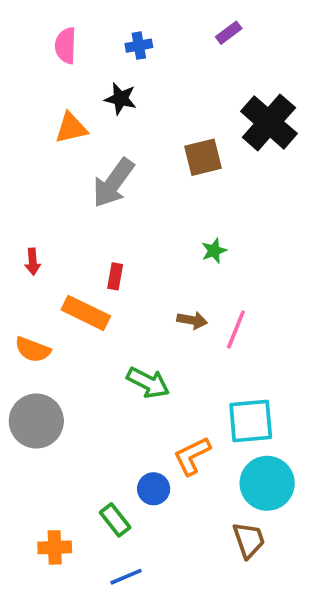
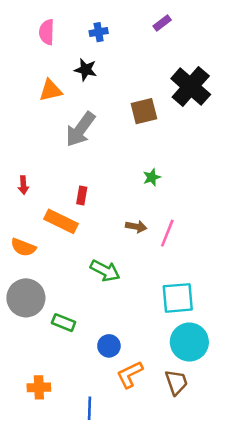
orange L-shape: (192, 456) -> (130, 374), moved
green rectangle: (115, 520) -> (64, 323), moved, turned -30
blue line: (126, 577) -> (89, 408), turned -65

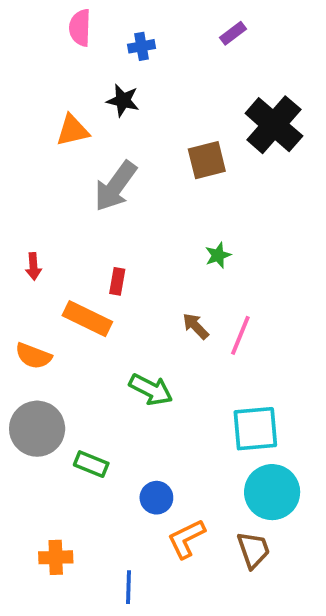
pink semicircle: (47, 32) -> (80, 28), moved
brown arrow: (136, 227) -> (196, 326), turned -144

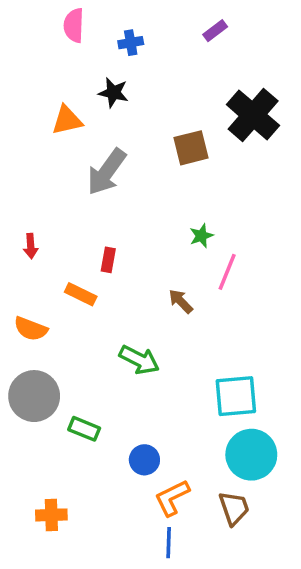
orange rectangle: (87, 319) -> (81, 294), size x0.7
pink line: (240, 335) -> (227, 272), moved
blue line: (128, 587) -> (169, 543), moved

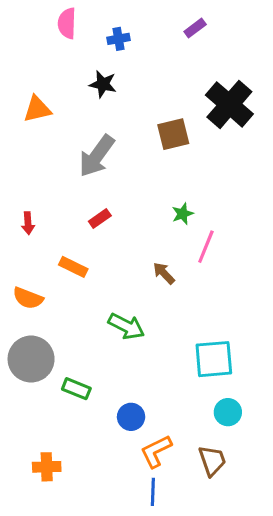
orange triangle: (67, 120) -> (37, 109), moved
red rectangle: (108, 260) -> (100, 218), moved, turned 45
cyan circle: (251, 455) -> (228, 412), size x0.6

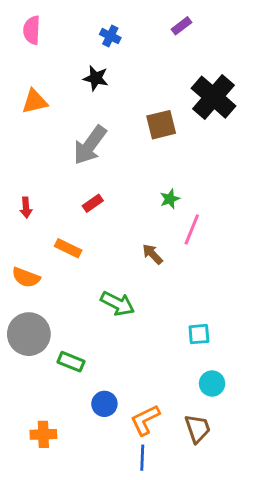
pink semicircle: (67, 23) -> (32, 30), moved
blue cross: (119, 39) -> (110, 36), turned 36
cyan square: (214, 359) -> (199, 334), size x0.6
blue circle: (131, 417) -> (104, 404), moved

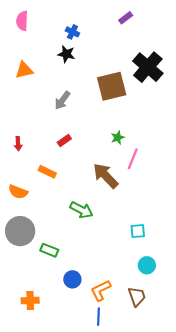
blue cross: (110, 36) -> (72, 32), moved
brown square: (161, 125) -> (112, 86), size x1.4
gray arrow: (90, 145) -> (62, 100), size x0.7
brown arrow: (152, 254) -> (106, 176), size x1.8

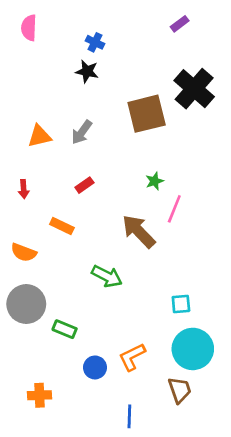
purple rectangle: (126, 18) -> (180, 24), moved
orange triangle: (24, 70) -> (39, 136), moved
cyan circle: (147, 265) -> (193, 349), size x1.8
orange L-shape: (101, 290) -> (132, 357), moved

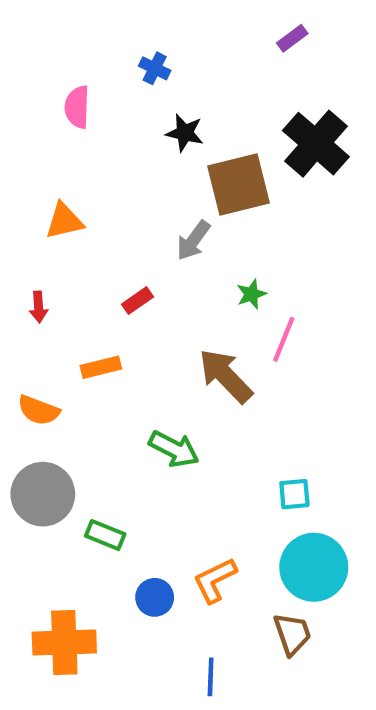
pink semicircle: (29, 28) -> (77, 107), moved
black star: (87, 71) -> (185, 133), moved
gray arrow: (82, 132) -> (193, 240), moved
orange rectangle: (62, 226) -> (101, 367), turned -40
orange cross: (39, 395) -> (64, 643), size x1.6

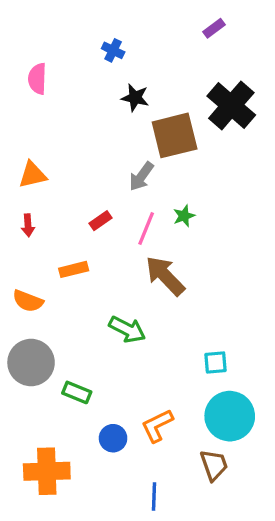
pink semicircle: (77, 107) -> (37, 79), moved
orange triangle: (64, 221) -> (33, 175), moved
pink line: (284, 339) -> (146, 228), moved

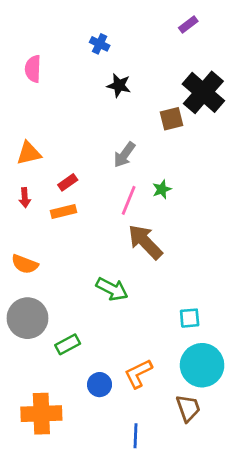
brown square: (175, 135) -> (172, 119), moved, size x0.6
red rectangle: (100, 221) -> (68, 182), moved
orange rectangle: (74, 269) -> (64, 211), moved
green rectangle: (77, 392) -> (68, 344), turned -50

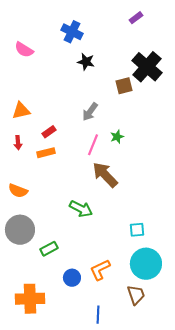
blue cross: (100, 44) -> (72, 32), size x1.5
pink semicircle: (33, 69) -> (24, 50), turned -60

